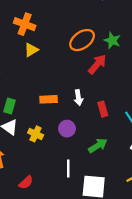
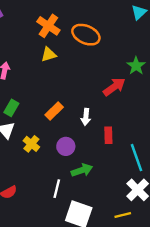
orange ellipse: (82, 40) -> (86, 35), moved, turned 45
orange rectangle: (49, 99) -> (54, 111), turned -56
green arrow: (98, 146) -> (82, 170), moved

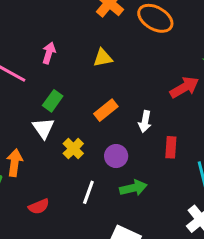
yellow triangle: (49, 55) -> (103, 58), moved
white line: (57, 189) -> (88, 192), moved

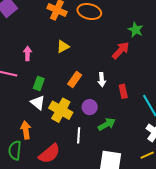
yellow cross: (73, 149) -> (61, 110), size x1.6
red semicircle: (39, 206) -> (49, 154), size x1.6

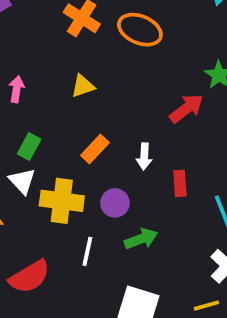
yellow cross: (61, 110) -> (62, 201), turned -30

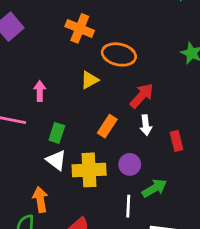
orange ellipse: (140, 30) -> (119, 54), moved
red arrow: (186, 108) -> (142, 96), moved
white line: (87, 251) -> (128, 206), moved

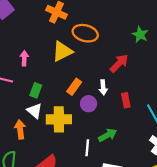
yellow triangle: (90, 80) -> (62, 51), size x1.5
red arrow: (142, 96) -> (119, 63), moved
purple circle: (130, 164) -> (89, 104), moved
orange arrow: (40, 200) -> (20, 129), moved

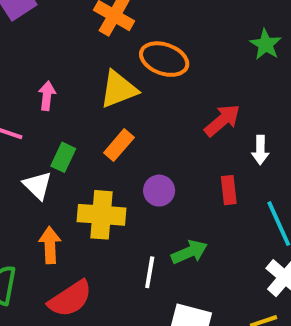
green star: (140, 35) -> (266, 44), moved
orange rectangle: (74, 87) -> (119, 145), moved
white arrow: (103, 87) -> (260, 150), moved
white triangle: (34, 111) -> (38, 185), moved
orange arrow: (20, 129) -> (50, 245), moved

